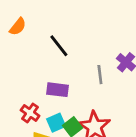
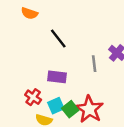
orange semicircle: (18, 27) -> (29, 13), moved, turned 70

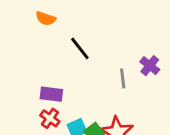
purple rectangle: (57, 77) -> (51, 94), moved

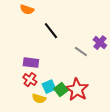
gray line: (123, 78) -> (81, 52), turned -48

